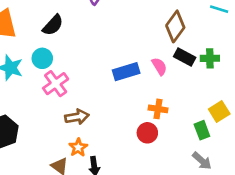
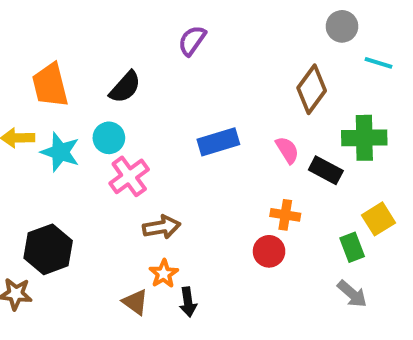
black rectangle: (185, 57) -> (326, 170), moved
green cross: (210, 58) -> (364, 138), size x1.5
blue rectangle: (126, 72) -> (218, 142), moved

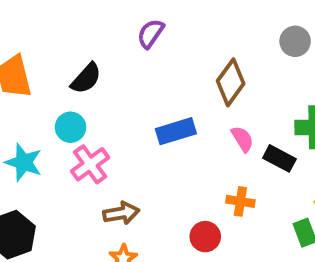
gray circle: (342, 26) -> (295, 41), moved
brown diamond: (312, 89) -> (231, 82), moved
cyan star: (60, 152) -> (24, 162), moved
red circle: (269, 251) -> (205, 237), moved

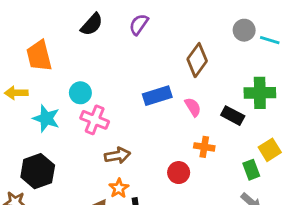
black semicircle: (86, 78) -> (92, 24), moved
pink semicircle: (242, 139) -> (193, 107), moved
pink cross: (90, 164) -> (95, 120), turned -32

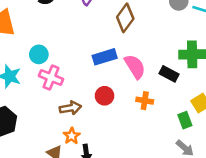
brown diamond: (197, 60) -> (125, 18), moved
pink semicircle: (193, 107) -> (135, 67), size x1.5
red circle: (179, 173) -> (105, 96), moved

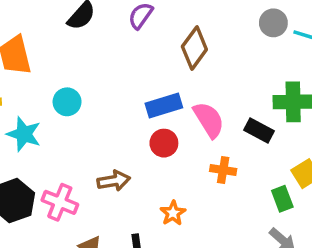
pink cross: (51, 78) -> (60, 202), moved
red circle: (105, 96) -> (164, 143), moved
orange star: (72, 136) -> (173, 213), moved

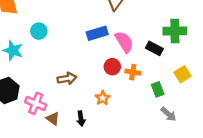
red circle: (164, 143) -> (112, 67), moved
green rectangle: (282, 199) -> (158, 89), moved
pink cross: (60, 202) -> (36, 103), moved

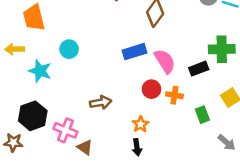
black rectangle: (154, 48) -> (199, 69), turned -49
gray arrow: (168, 114) -> (227, 142), moved
black arrow: (81, 119) -> (137, 147), moved

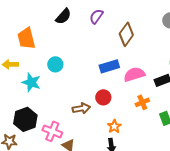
pink semicircle: (165, 61) -> (134, 74), turned -75
red circle: (151, 89) -> (103, 97), moved
orange cross: (174, 95) -> (142, 102), turned -32

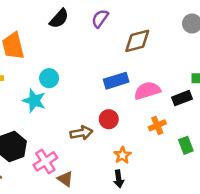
brown diamond: (126, 34) -> (137, 41), turned 40
cyan star: (31, 82) -> (34, 101), moved
pink cross: (52, 131) -> (45, 161), turned 36

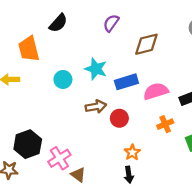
black semicircle: (59, 19) -> (58, 23), moved
cyan star: (34, 101) -> (96, 69), moved
brown arrow: (81, 133) -> (96, 107), moved

